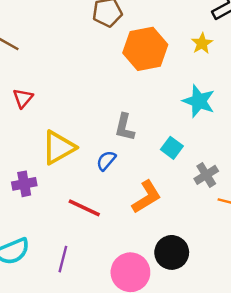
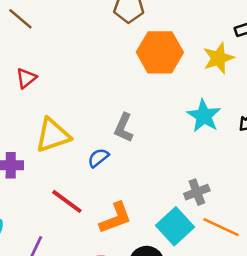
yellow star: (202, 43) -> (218, 58), size x1.4
cyan square: (172, 148) -> (175, 226), moved, size x1.6
orange L-shape: (147, 197) -> (116, 218), moved

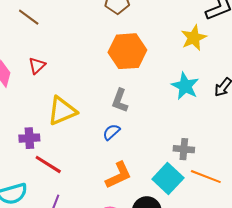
orange hexagon: (160, 52) -> (127, 51), moved
blue semicircle: (98, 158) -> (111, 132), moved
gray cross: (197, 192) -> (184, 149), turned 30
red line: (67, 201) -> (48, 164), moved

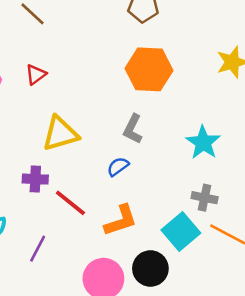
cyan star: (185, 86) -> (203, 143), moved
purple cross: (29, 138) -> (35, 179), moved
red line: (48, 164) -> (70, 203), moved

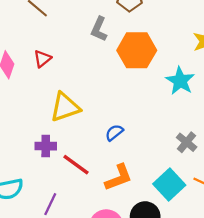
gray L-shape: (133, 129) -> (99, 29), moved
cyan star: (203, 143) -> (180, 81), moved
gray cross: (205, 198) -> (187, 142), moved, turned 30

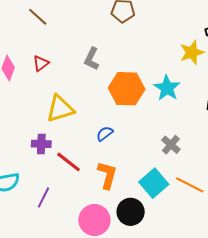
gray L-shape: (99, 29) -> (92, 59), moved
orange hexagon: (137, 50) -> (127, 89), moved
orange L-shape: (119, 178) -> (107, 175), turned -56

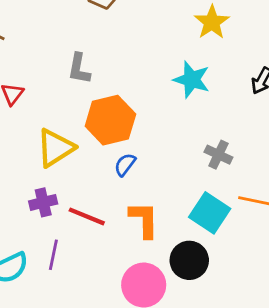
orange hexagon: (127, 89) -> (110, 120), moved
purple line: (44, 197) -> (53, 255), moved

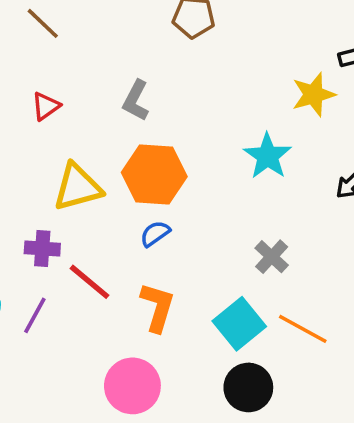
black circle: (189, 260) -> (248, 387), moved

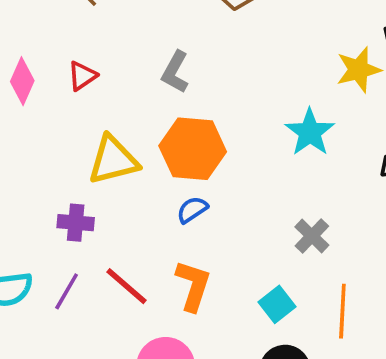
red line: (90, 282) -> (127, 286), moved
cyan square: (239, 324) -> (277, 304), size x0.7
orange line: (303, 329) -> (342, 311), turned 63

